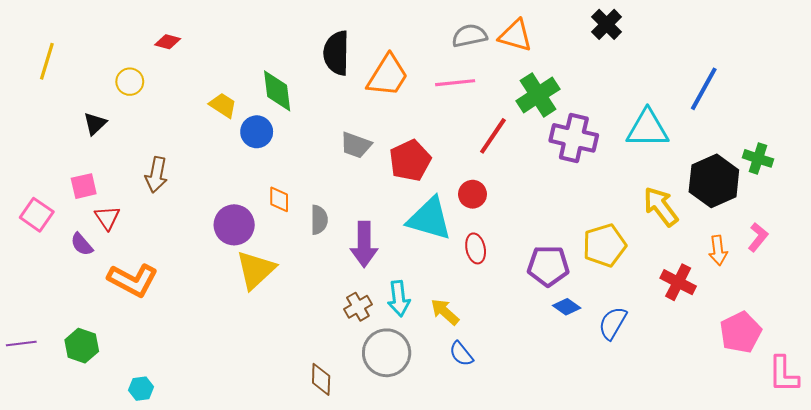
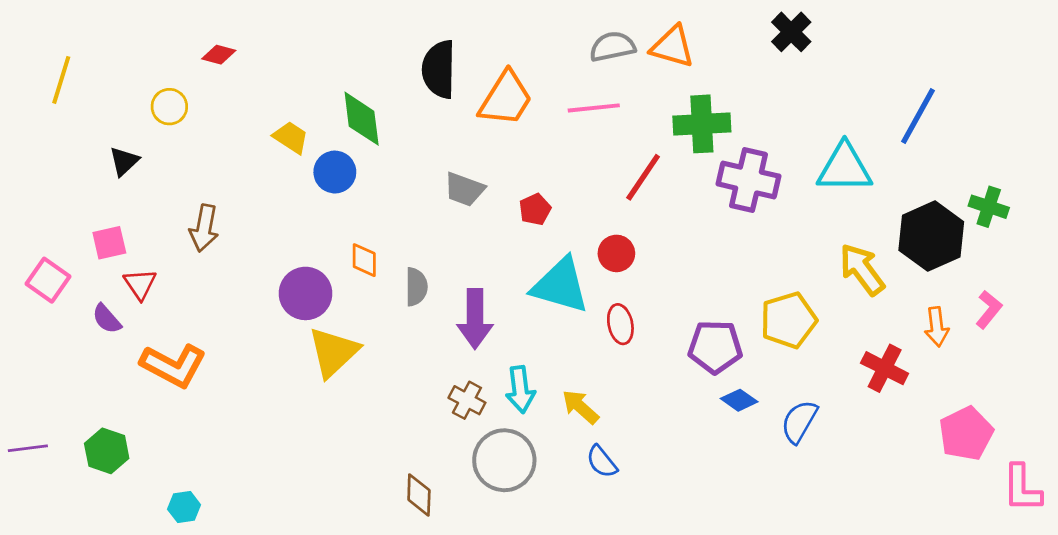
green cross: (538, 95) -> (702, 124), turned 30
red pentagon: (410, 160) -> (535, 209), size x0.6
brown cross: (358, 307) -> (467, 400), turned -32

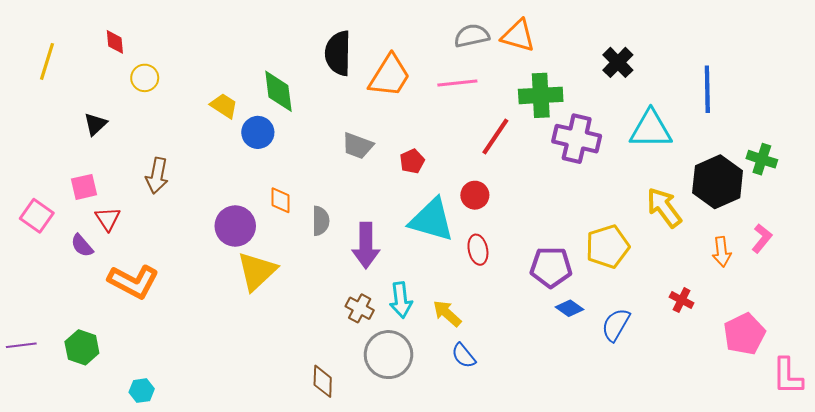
black cross: (791, 32) -> (618, 62), moved
red diamond: (219, 55) -> (115, 42), moved, turned 70
yellow circle: (169, 107) -> (145, 78), moved
blue line: (918, 116) -> (707, 89), turned -30
red cross: (885, 368) -> (682, 300), moved, size x0.7

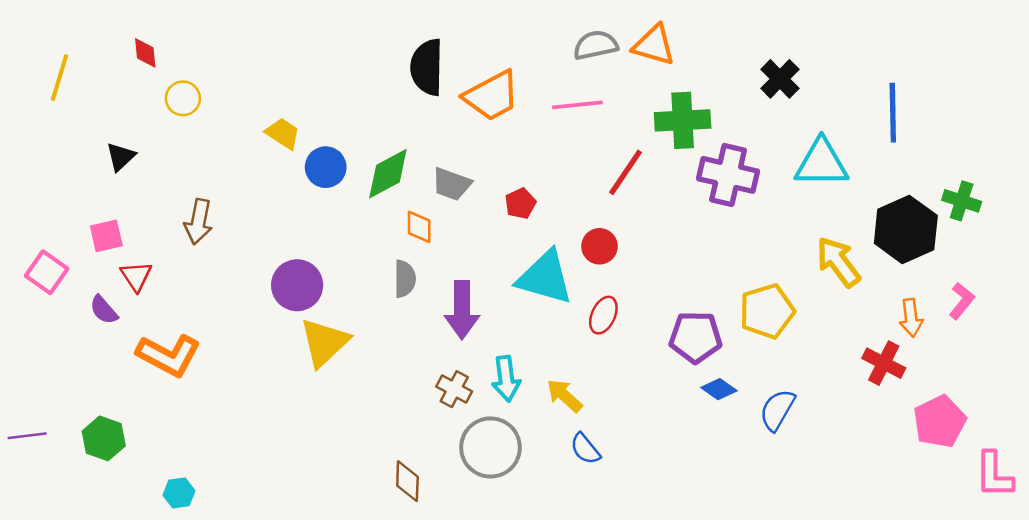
orange trapezoid: (390, 76) -> (492, 96), turned 30
green diamond: (278, 91) -> (388, 174), moved, turned 69
orange diamond: (280, 200) -> (419, 227), moved
red ellipse: (478, 250) -> (603, 315), turned 36
red cross: (682, 300) -> (884, 363), moved, size x1.4

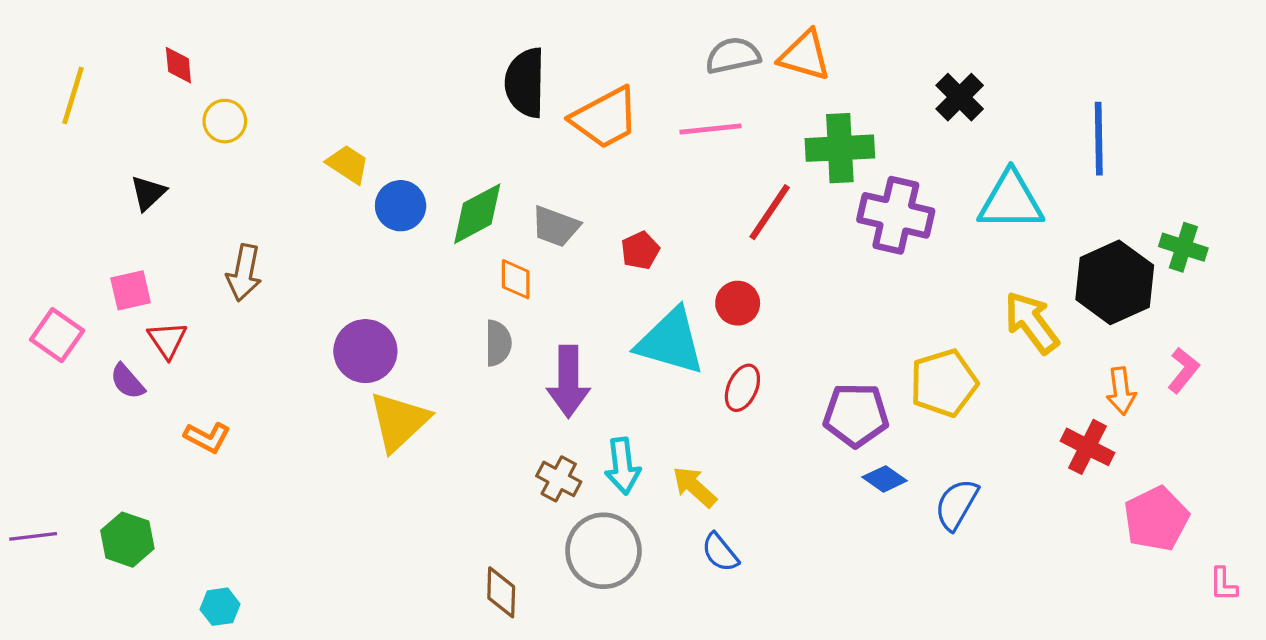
orange L-shape: (169, 355) -> (207, 437), size x0.6
pink L-shape: (994, 475) -> (1223, 584), size x0.6

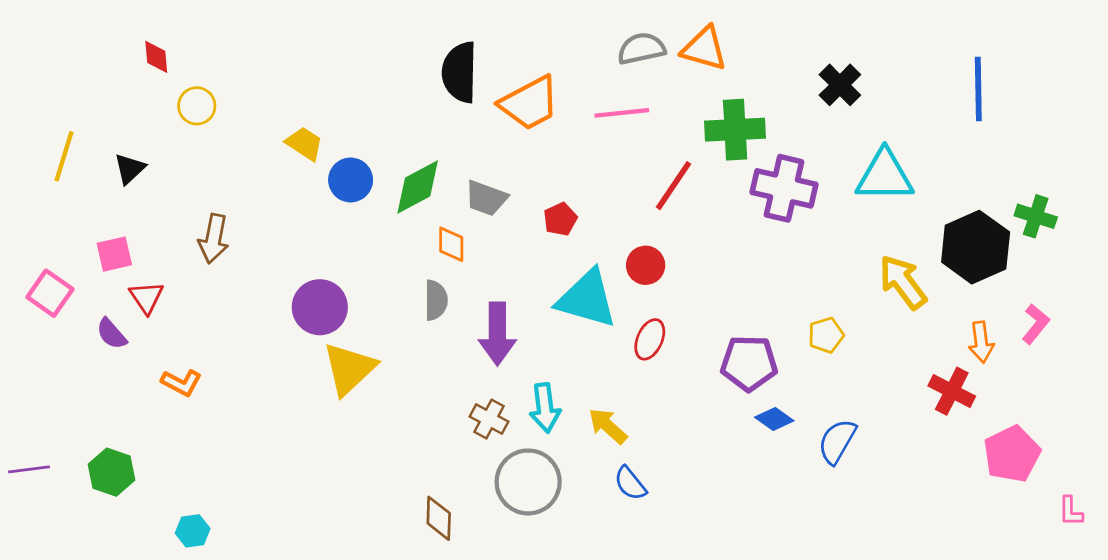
yellow line: (73, 95) -> (64, 156), moved
blue line: (1099, 139) -> (978, 89), moved
yellow pentagon: (944, 383) -> (826, 335), size x0.6

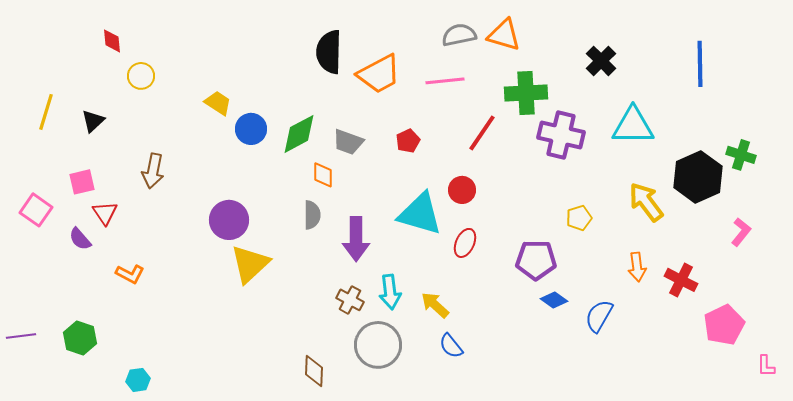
red pentagon: (560, 219) -> (408, 141), moved
yellow pentagon: (826, 335) -> (579, 218), moved
orange arrow: (981, 342) -> (637, 267), moved

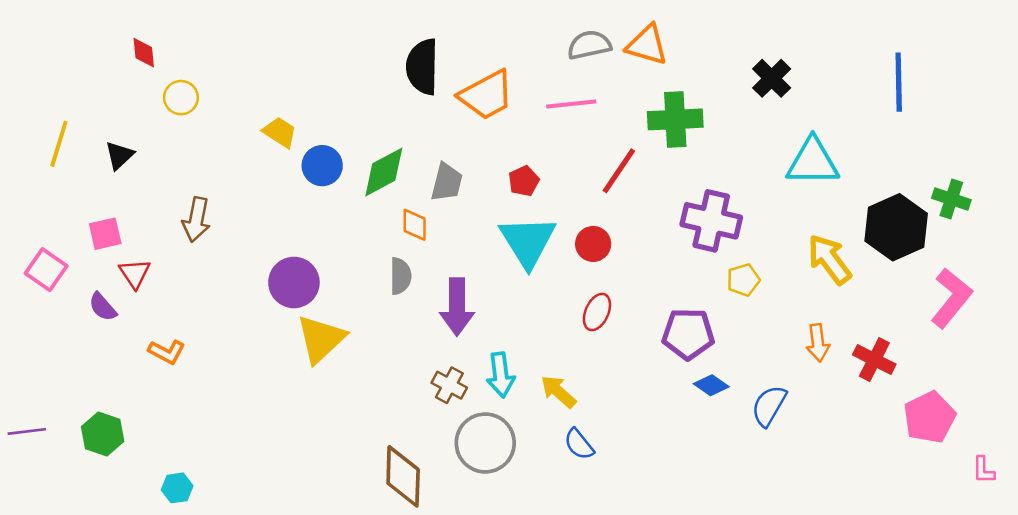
purple cross: (561, 135) -> (711, 221), moved
gray trapezoid: (348, 142) -> (447, 182), turned -96
cyan triangle: (420, 214) -> (528, 241), moved, turned 42
pink L-shape: (741, 232) -> (951, 298), size x1.6
brown diamond: (314, 371) -> (403, 476), size x1.5

